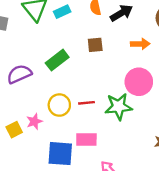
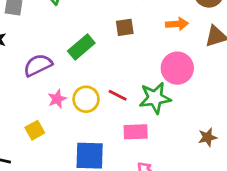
red line: (87, 103) -> (118, 95), turned 35
pink star: (34, 121) -> (57, 99), moved
pink rectangle: (86, 139) -> (136, 132), moved

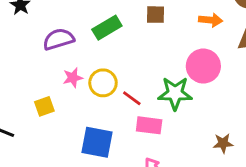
red line: (118, 95) -> (132, 98), moved

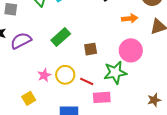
brown square: (155, 15) -> (91, 49), moved
purple semicircle: (59, 39) -> (21, 41), moved

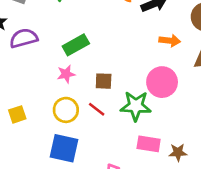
brown square: (91, 49) -> (104, 81), moved
pink star: (44, 75) -> (66, 74), moved
yellow circle: (65, 75) -> (66, 110), moved
pink rectangle: (102, 97) -> (149, 144), moved

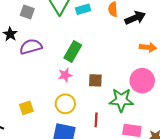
green rectangle: (76, 45) -> (73, 52), turned -30
red line: (97, 109) -> (96, 120), moved, turned 56

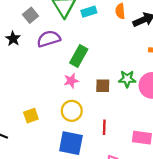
gray square: (27, 12) -> (30, 15), turned 32
purple semicircle: (31, 47) -> (49, 39), moved
green star: (121, 100) -> (127, 79), moved, size x0.7

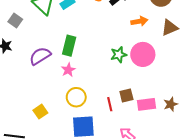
purple semicircle: (49, 39) -> (40, 56), moved
brown square: (103, 86) -> (126, 96), moved

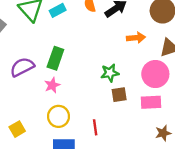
pink circle: (143, 54) -> (155, 74), moved
brown square: (126, 96) -> (119, 95), moved
pink rectangle: (146, 104) -> (151, 102), moved

